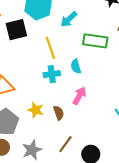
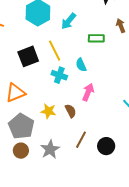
black square: (16, 30) -> (28, 56), moved
green rectangle: (95, 41) -> (96, 38), size x0.7
cyan cross: (52, 74) -> (59, 75), turned 35

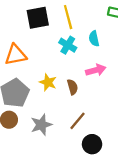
pink arrow: (88, 92) -> (96, 70), turned 42
black circle: (106, 146) -> (92, 144), moved

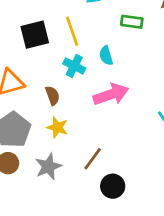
pink arrow: (96, 70) -> (111, 94), size x1.4
yellow star: (48, 82) -> (57, 127), moved
brown semicircle: (72, 87) -> (53, 96), moved

